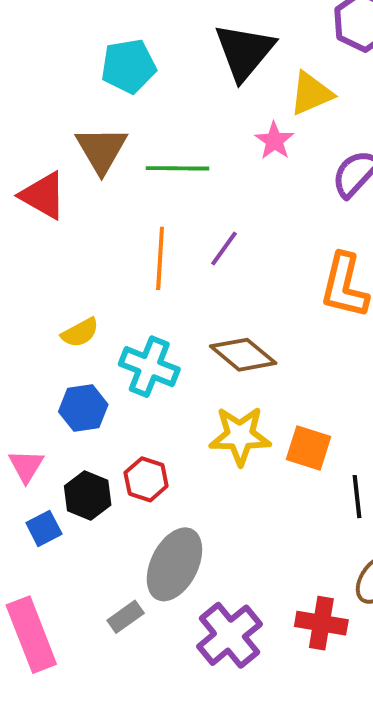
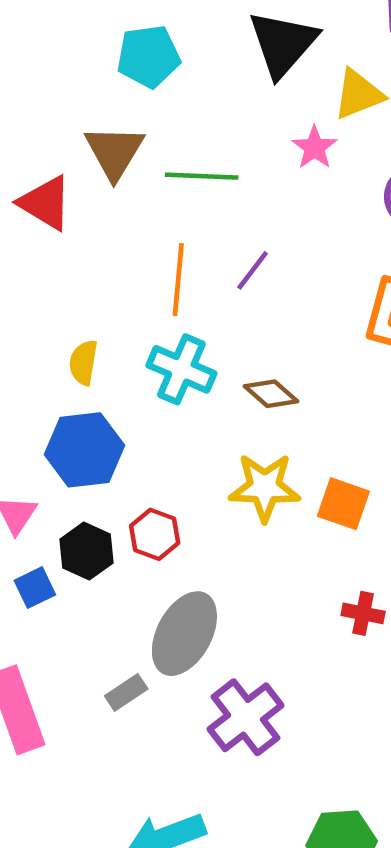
yellow semicircle: (80, 333) -> (83, 363), turned 126
brown diamond: (243, 355) -> (271, 394), size x0.7
cyan cross: (149, 367) -> (181, 369), moved
blue hexagon: (83, 408) -> (84, 450), size x1.4
red cross: (321, 623) -> (363, 613), moved, size x0.7

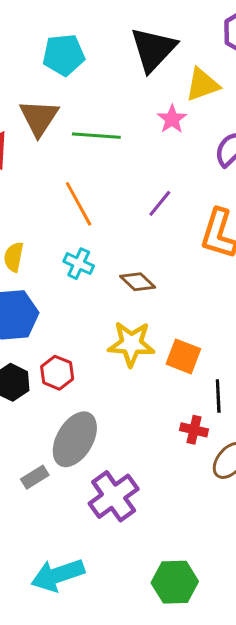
purple line: (253, 270) -> (160, 203), moved
orange line: (178, 280) -> (79, 204), turned -36
cyan cross: (181, 369) -> (79, 264), size x0.7

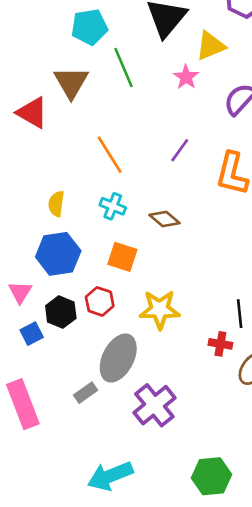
green line: (96, 136) -> (124, 68), moved, turned 66
yellow star: (131, 344) -> (160, 309), moved
orange square: (183, 356) -> (122, 257), moved

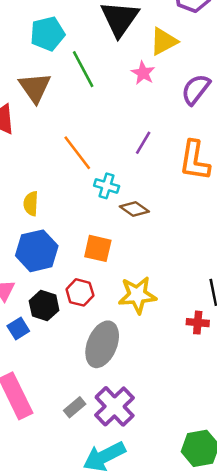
cyan cross: (113, 206) -> (107, 186), moved
gray rectangle: (86, 393) -> (75, 407), moved
purple cross: (154, 405) -> (115, 406), moved

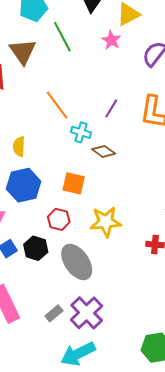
purple line: (143, 143) -> (111, 108), moved
black hexagon: (44, 306) -> (36, 248), moved
gray ellipse: (102, 344) -> (77, 262), turned -57

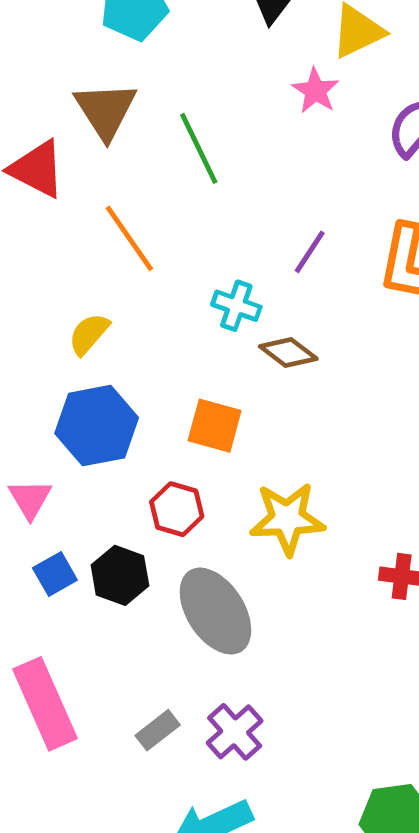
green line: (62, 37) -> (199, 148), moved
orange line: (57, 105) -> (129, 238), moved
yellow semicircle: (19, 146) -> (89, 334), turned 36
purple cross: (87, 313) -> (235, 732), size x0.7

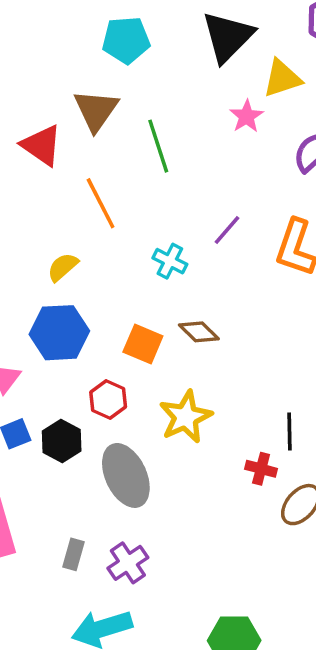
brown diamond: (288, 353) -> (199, 332), moved
yellow star: (287, 519) -> (186, 417), turned -30
gray rectangle: (158, 730) -> (73, 554), turned -44

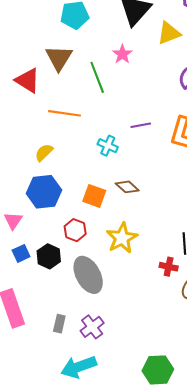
pink star: (247, 116) -> (122, 54), moved
orange line: (101, 203) -> (65, 113), turned -52
purple line: (227, 230) -> (141, 125), turned 42

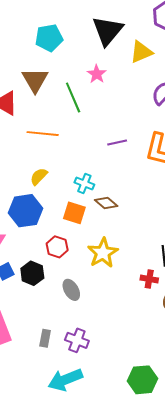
cyan cross: (108, 146) -> (84, 183), moved
yellow semicircle: (44, 152) -> (39, 176), moved
gray ellipse: (88, 275) -> (71, 290), size x0.6
purple cross: (92, 327) -> (77, 340), turned -30

